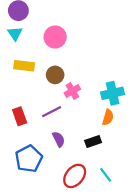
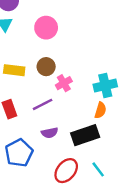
yellow rectangle: (24, 66) -> (14, 70), moved
purple semicircle: (59, 139) -> (50, 133), turned 105
black rectangle: (93, 141) -> (85, 135), size x1.6

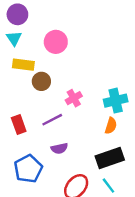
brown circle: (46, 67) -> (41, 81), moved
yellow rectangle: (14, 70) -> (23, 65), moved
black rectangle: (85, 135) -> (110, 158), moved

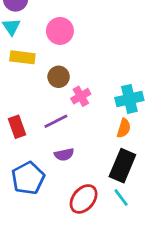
brown circle: (41, 81) -> (59, 77), moved
black rectangle: (110, 158) -> (122, 166), turned -48

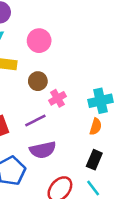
purple semicircle: (64, 155) -> (43, 150), size x1.5
black rectangle: (122, 166) -> (94, 160), size x0.7

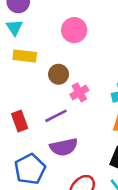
pink circle: (39, 41) -> (74, 30), moved

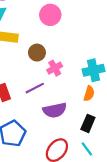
purple semicircle: (64, 147) -> (55, 110), moved

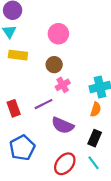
brown circle: (37, 53) -> (54, 65), moved
purple semicircle: (55, 110) -> (63, 125), turned 35

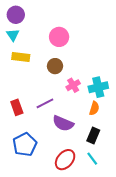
pink cross: (63, 85) -> (73, 85), moved

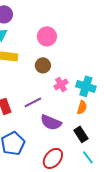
cyan cross: (98, 87) -> (86, 86), turned 30
black rectangle: (93, 135) -> (81, 134), turned -56
cyan line: (92, 159) -> (88, 157), moved

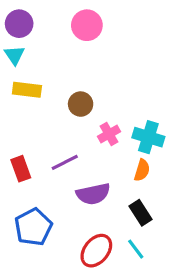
pink circle: (47, 36) -> (87, 25), moved
purple semicircle: (51, 122) -> (93, 194), turned -35
cyan line: (88, 157) -> (136, 249), moved

